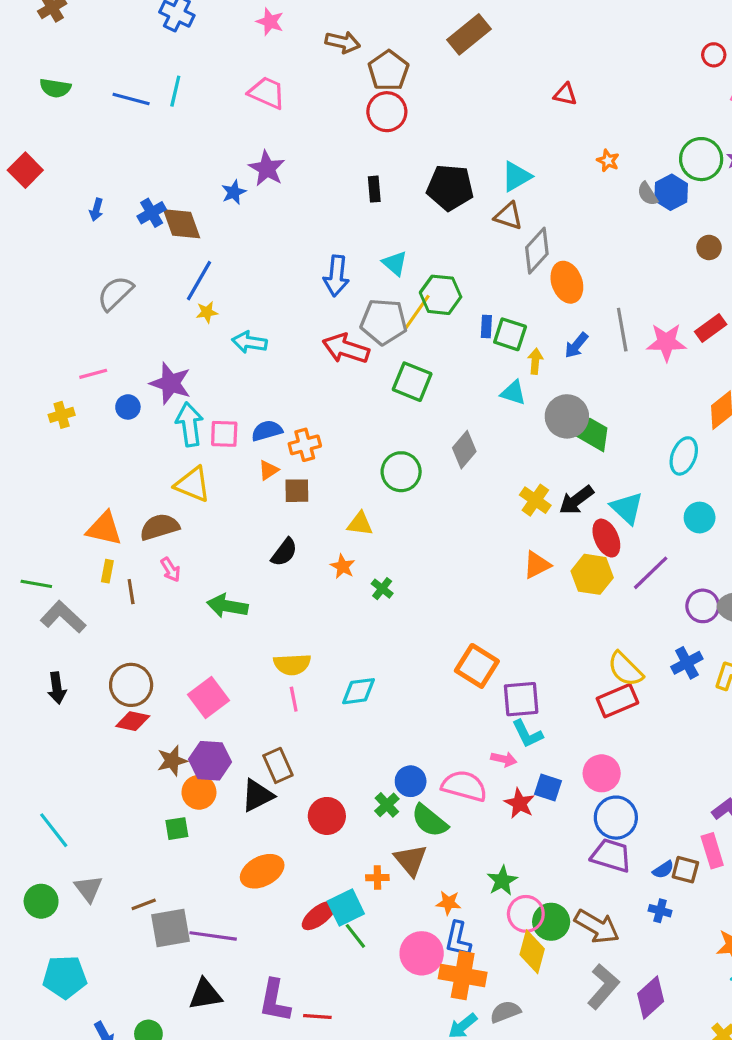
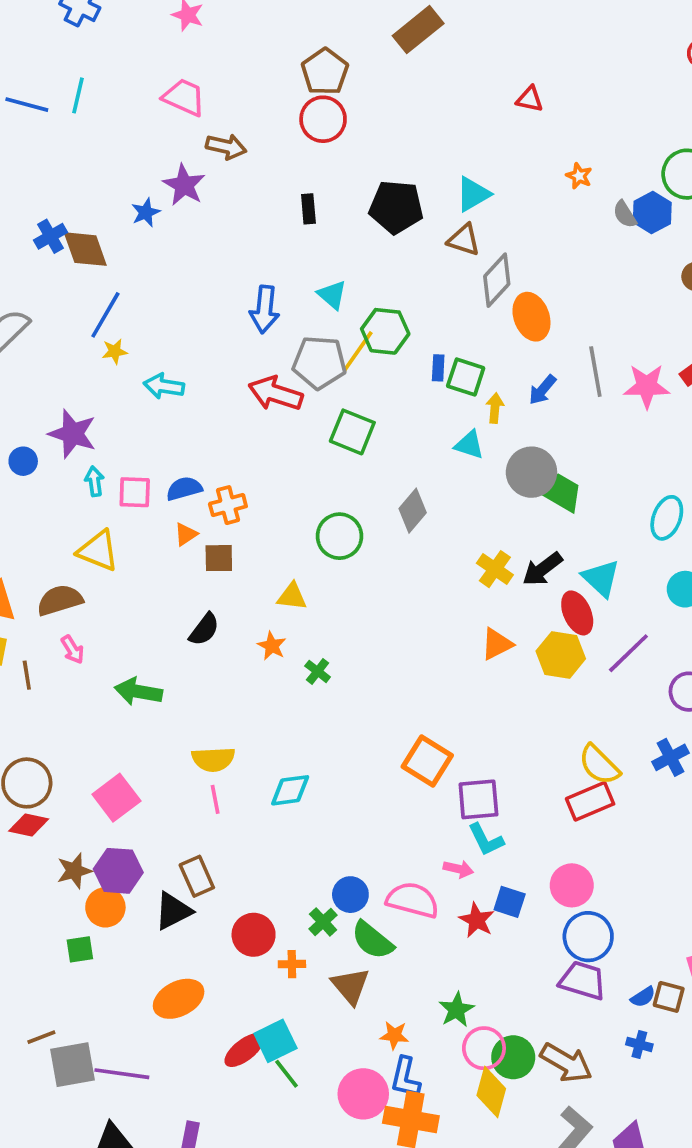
brown arrow: (343, 42) -> (226, 147), moved
cyan arrow: (189, 424) -> (94, 481), size x0.6
orange cross: (377, 878) -> (292, 964), moved

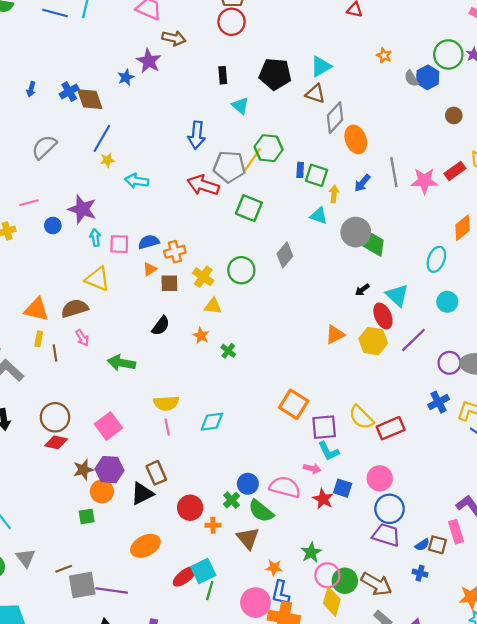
cyan triangle: (332, 295) -> (240, 106), moved
yellow cross: (495, 569) -> (203, 277), moved
black arrow: (542, 569) -> (362, 290), size x0.6
yellow semicircle: (599, 765) -> (361, 417), moved
green line: (286, 1074) -> (210, 591), turned 54

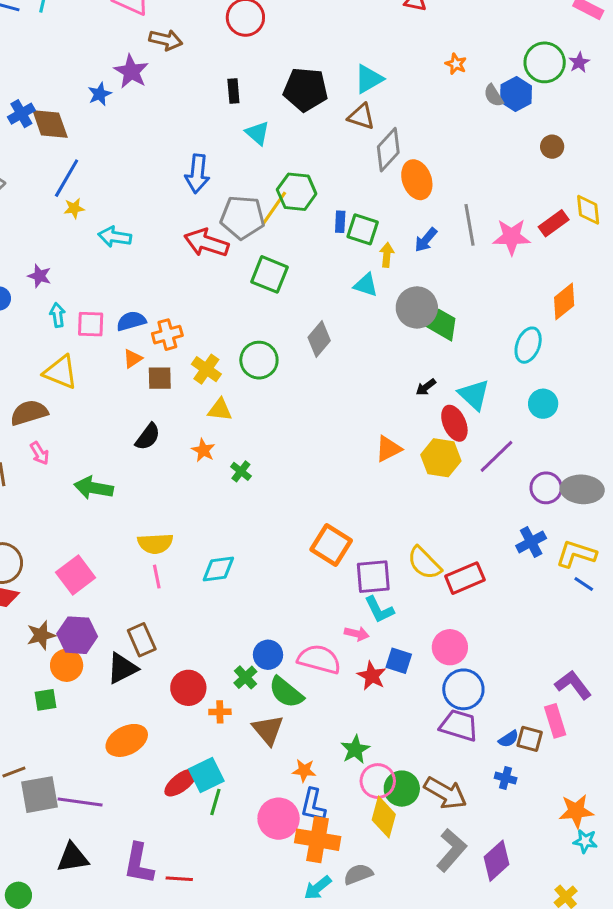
purple star: (82, 209) -> (39, 276), size x0.6

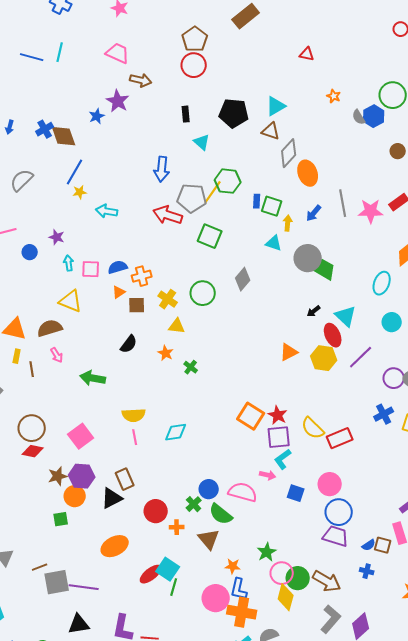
cyan L-shape: (379, 610) -> (283, 459), turned 80
red star: (372, 676) -> (278, 415), moved
cyan square: (206, 775) -> (168, 569), turned -30

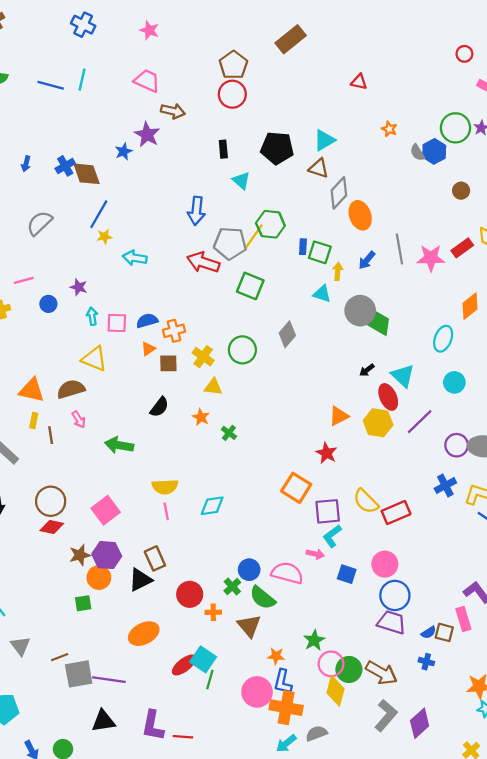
red star: (278, 415) -> (327, 453), moved

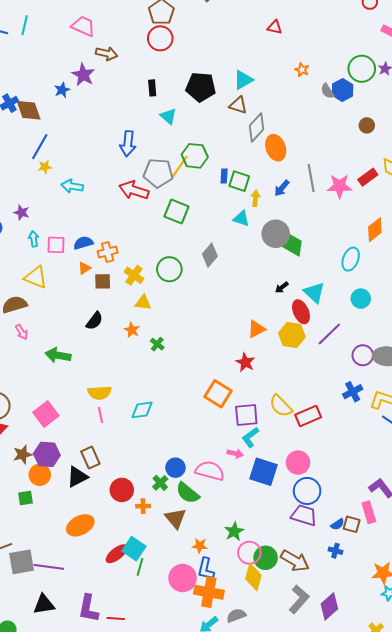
blue square: (347, 574) -> (264, 472), size x1.6

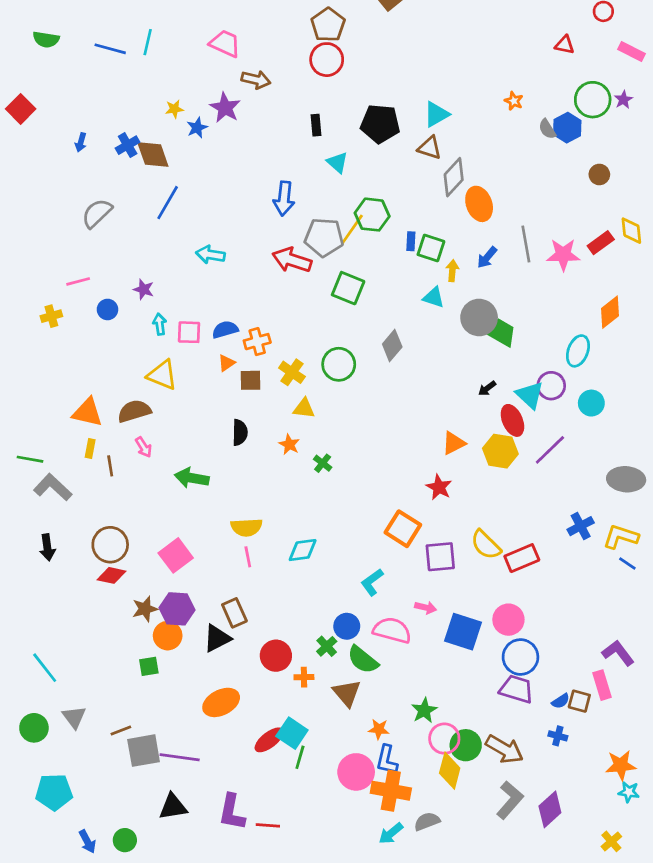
red triangle: (275, 27) -> (565, 45), moved
yellow star: (45, 167) -> (174, 109), moved
black semicircle: (94, 321) -> (240, 432), turned -36
purple circle: (363, 355) -> (551, 386), moved
cyan L-shape: (250, 437) -> (372, 582), moved

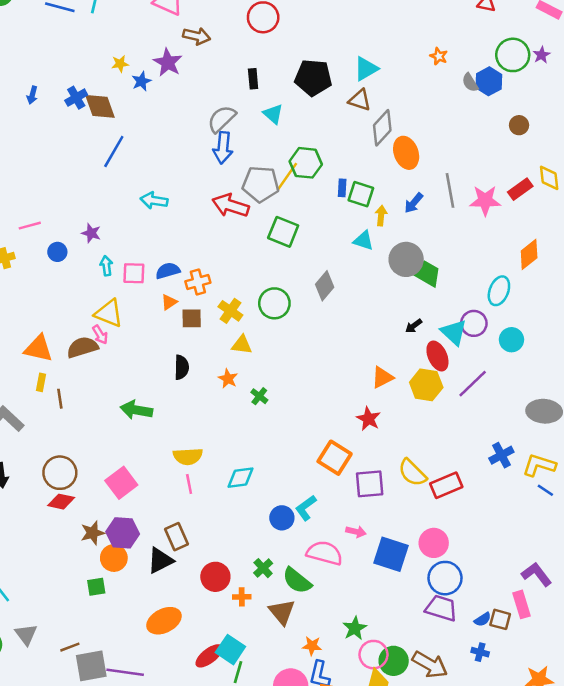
gray semicircle: (97, 213) -> (222, 119), moved
pink arrow: (144, 447) -> (100, 335), moved
blue circle: (347, 626) -> (282, 518), moved

